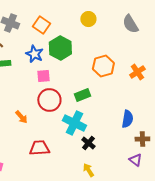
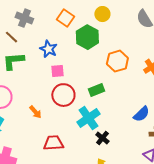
orange square: (41, 25) -> (65, 18), moved
green hexagon: (60, 48) -> (87, 37), moved
blue semicircle: (127, 119) -> (141, 114), turned 36
cyan cross: (74, 123) -> (88, 118), turned 30

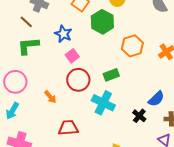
pink square: (57, 71) -> (72, 56), turned -32
cyan cross: (88, 118) -> (103, 103), turned -30
black cross: (102, 138) -> (139, 116), moved

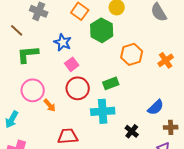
brown line: (26, 22) -> (17, 30), moved
pink circle: (15, 82) -> (33, 90), moved
cyan cross: (103, 103) -> (103, 111), turned -30
black cross: (139, 116) -> (132, 131), moved

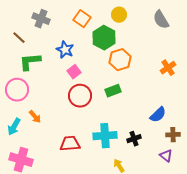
orange hexagon: (132, 54) -> (120, 60), moved
pink circle: (33, 90) -> (17, 90), moved
orange arrow: (50, 105) -> (35, 117), moved
cyan cross: (103, 111) -> (105, 136), moved
black cross: (132, 131) -> (134, 139), turned 32

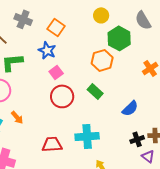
orange square: (82, 19) -> (56, 27), moved
green hexagon: (104, 38) -> (119, 38), moved
green rectangle: (113, 91) -> (95, 91), turned 63
blue semicircle: (158, 115) -> (130, 108), moved
black cross: (134, 139) -> (137, 139), moved

